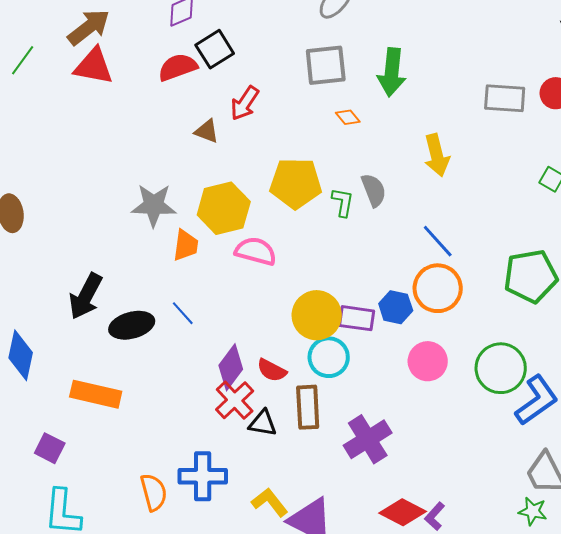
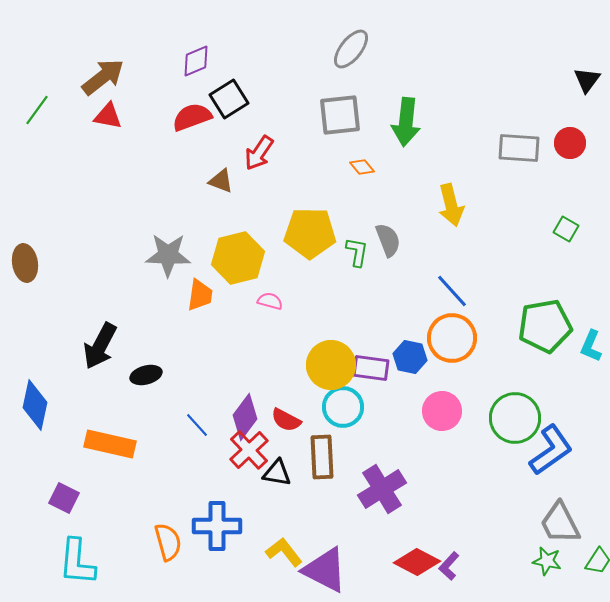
red triangle: (94, 66) -> (108, 116), size x0.7
pink semicircle: (256, 251) -> (270, 301), size x0.6
blue line: (183, 313) -> (197, 425), moved
black ellipse: (132, 325) -> (146, 375), size x0.7

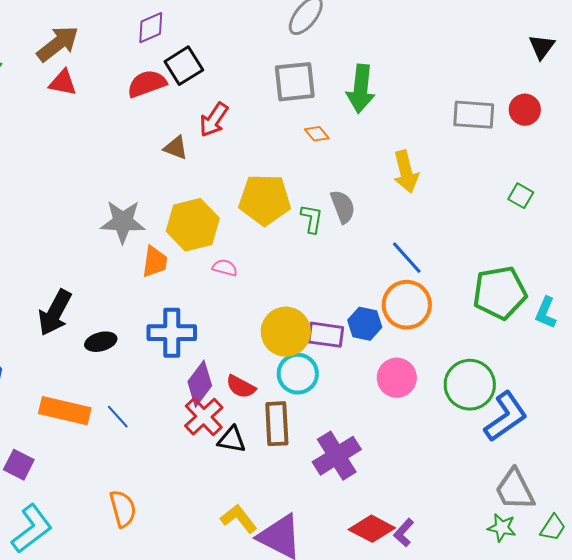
blue line: (197, 425) -> (118, 417), moved
blue cross: (217, 526) -> (172, 333), moved
cyan L-shape: (77, 562) -> (32, 529), turned -132

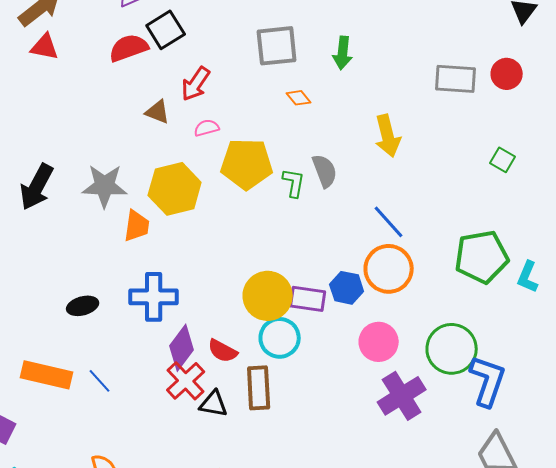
green arrow: (361, 89) -> (343, 53), size x0.7
pink semicircle: (225, 268) -> (207, 128), moved, turned -30
black arrow: (55, 313) -> (37, 187), moved
blue L-shape: (506, 417) -> (488, 381), turned -36
purple cross: (337, 456) -> (402, 396), moved

